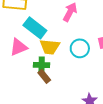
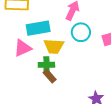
cyan rectangle: (35, 28) -> (38, 28), turned -45
cyan circle: (80, 48) -> (81, 32), moved

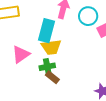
cyan rectangle: (38, 28) -> (46, 31), moved, turned -55
cyan circle: (81, 32) -> (88, 16), moved

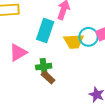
cyan circle: (88, 16) -> (88, 37), moved
yellow trapezoid: (51, 47) -> (74, 41), moved

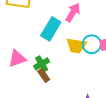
pink triangle: (18, 53) -> (17, 59), moved
green cross: (44, 67) -> (42, 64), turned -35

